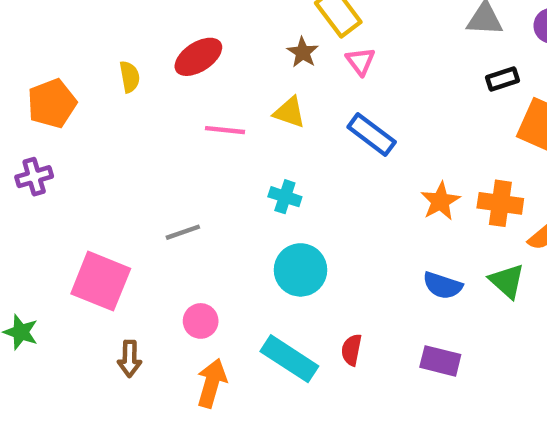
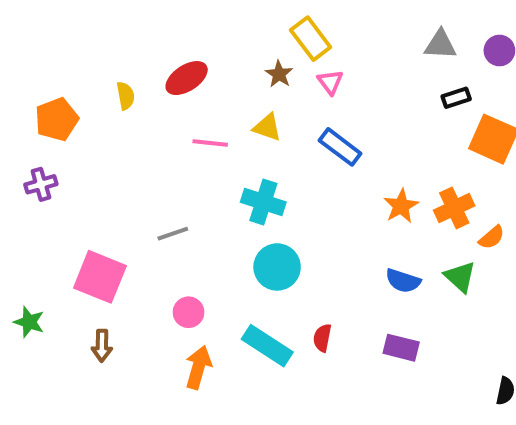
cyan cross: (285, 197) -> (263, 202), size x1.5
orange cross: (500, 203) -> (454, 208), turned -33
brown arrow: (130, 359) -> (102, 346), moved

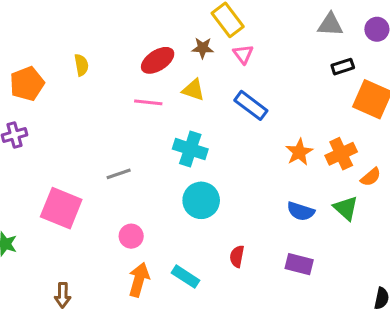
brown star: (279, 74) -> (203, 48), turned -30
red ellipse: (187, 78) -> (158, 60), moved
brown arrow: (102, 346) -> (63, 295), moved
cyan rectangle: (267, 346) -> (186, 277), moved, size x0.7

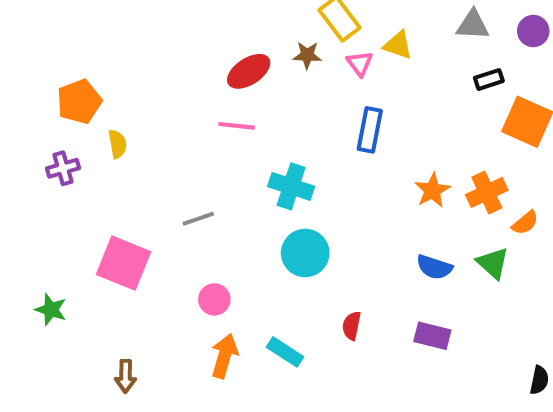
yellow semicircle: (81, 65) -> (117, 144), moved
yellow triangle: (193, 90) -> (398, 45), moved
blue rectangle: (251, 105) -> (370, 130), turned 64

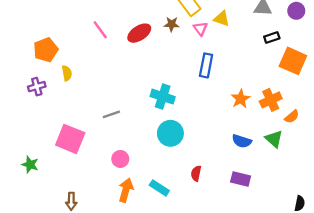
pink line: (237, 126) -> (100, 30), moved, turned 48

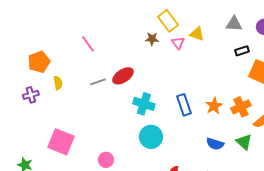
red ellipse: (139, 33) -> (123, 76), moved
blue rectangle: (206, 65) -> (184, 105), moved, turned -30
gray line: (111, 114) -> (98, 82), moved

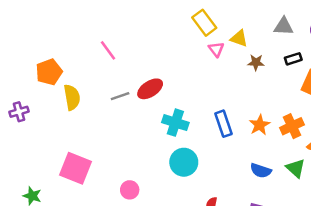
brown star: (152, 39) -> (256, 62), moved
yellow semicircle: (58, 83) -> (72, 97), size x1.5
purple cross: (31, 95) -> (19, 112), moved

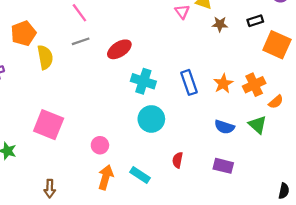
gray line: (120, 96) -> (81, 41), moved

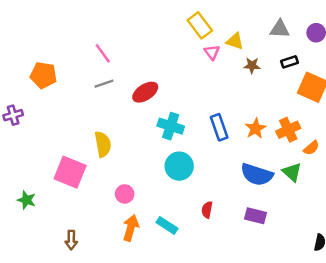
orange pentagon: (23, 33) -> (43, 75), turned 30
yellow semicircle: (45, 57) -> (103, 144), moved
blue semicircle: (224, 127) -> (257, 175), size x1.5

